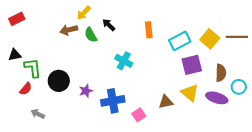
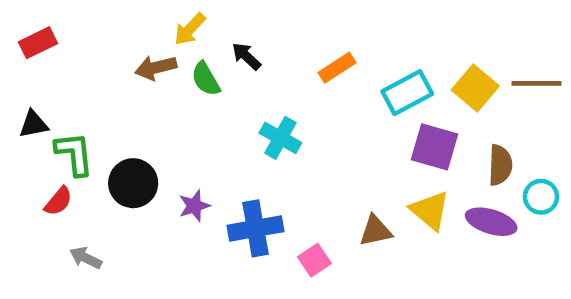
orange rectangle: (149, 30) -> (337, 68), turned 63
purple square: (192, 65) -> (434, 147), turned 30

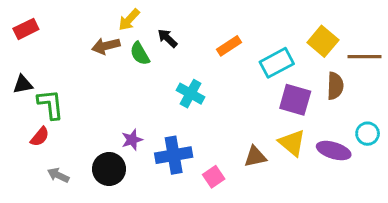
yellow square: (475, 88) -> (323, 41), moved
brown semicircle: (500, 165) -> (335, 86), moved
black circle: (133, 183) -> (109, 169), moved

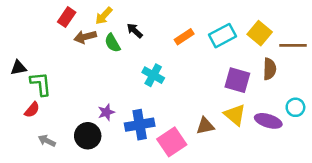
red rectangle: (26, 29) -> (67, 17), moved, turned -30
cyan rectangle: (277, 63) -> (222, 36), moved
pink square: (214, 177) -> (172, 142), size x1.6

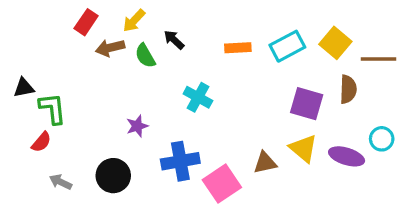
orange rectangle: (184, 37) -> (238, 48), turned 30
purple star: (106, 112) -> (137, 126), moved

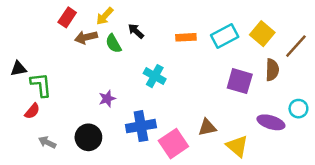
brown line: (378, 59) -> (296, 46), turned -48
yellow triangle: (303, 148) -> (237, 146), moved

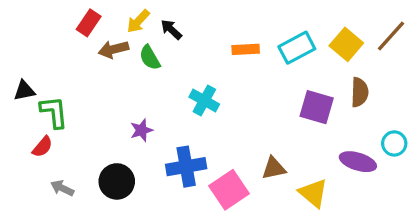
black arrow: (136, 31) -> (171, 29), moved
brown line: (296, 46) -> (391, 36), moved

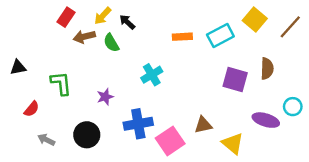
yellow square: (346, 44) -> (255, 20), moved
cyan cross: (204, 101) -> (152, 75), turned 30
green L-shape: (54, 112) -> (61, 83), moved

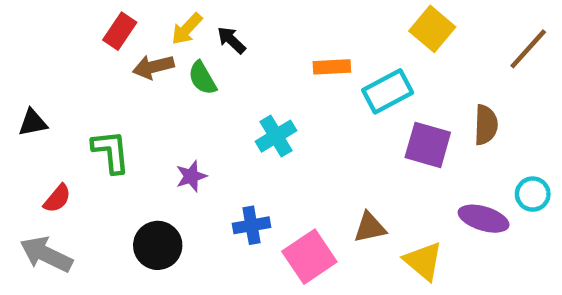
yellow square: (255, 20) -> (432, 29), moved
cyan rectangle: (220, 35) -> (388, 91), moved
blue cross: (138, 124) -> (251, 225), size x0.7
gray arrow: (46, 140) -> (46, 254), moved, size x1.6

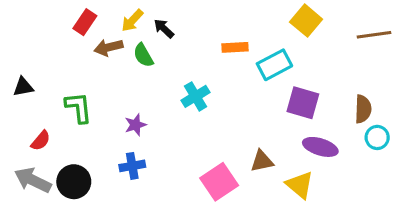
brown line: (528, 49) -> (374, 35), turned 40
brown semicircle: (486, 125) -> (363, 109), moved
purple ellipse: (484, 219) -> (320, 147), moved
blue cross: (251, 225) -> (132, 166), moved
black circle: (158, 245) -> (74, 182), moved

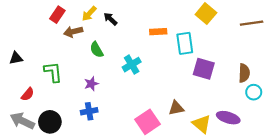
green semicircle: (143, 55) -> (97, 50), moved
cyan rectangle: (274, 65) -> (185, 43), turned -70
purple ellipse: (320, 147) -> (228, 118), moved

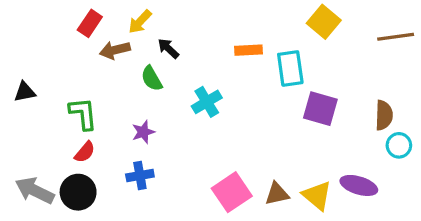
black arrow: (110, 19) -> (168, 48), moved
red semicircle: (28, 94) -> (85, 152), moved
brown triangle: (176, 108) -> (277, 194), moved

